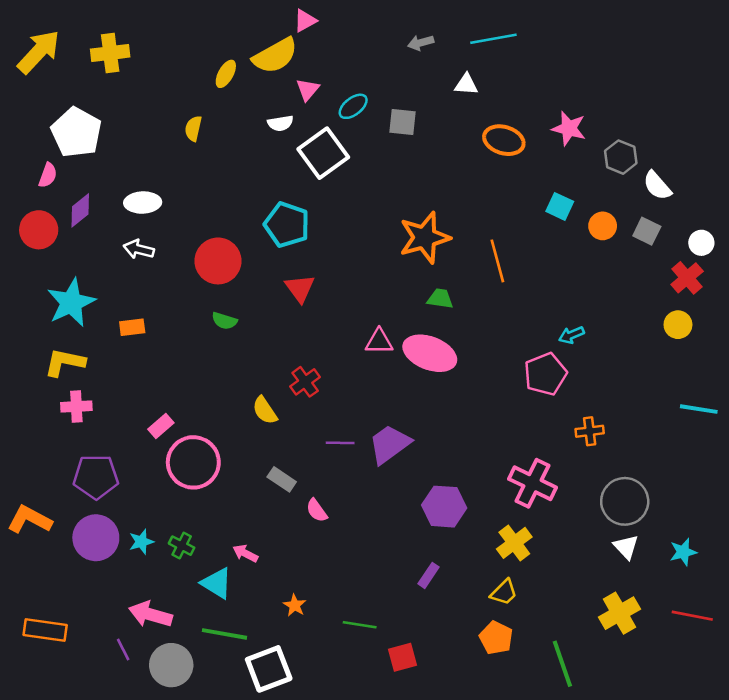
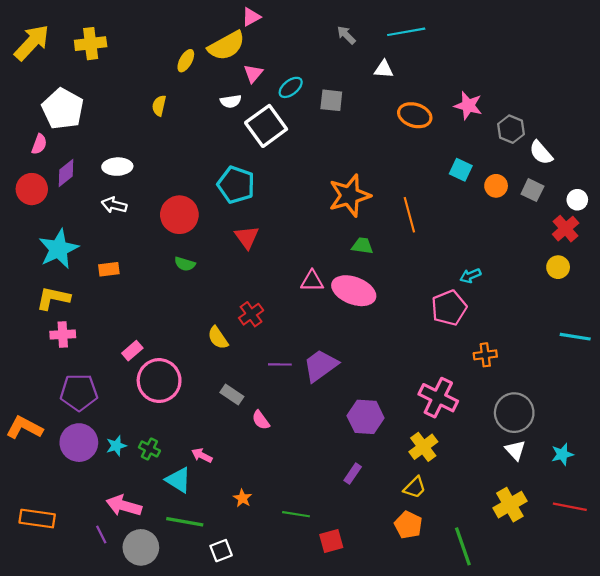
gray arrow: (421, 43) -> (346, 35), turned 60
white square: (269, 669) -> (221, 551), size x0.6

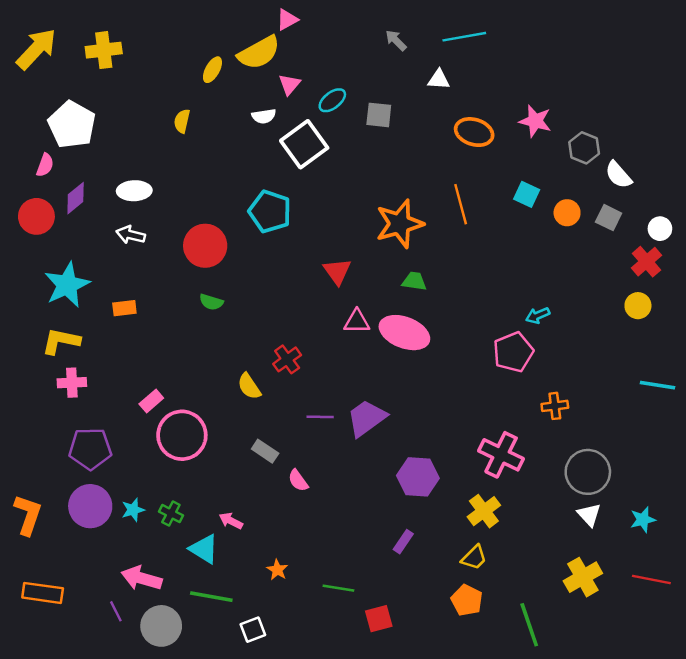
orange line: (409, 215) -> (461, 204), moved
red triangle: (247, 237) -> (337, 271), moved
orange L-shape: (24, 428) -> (28, 515), moved, turned 81

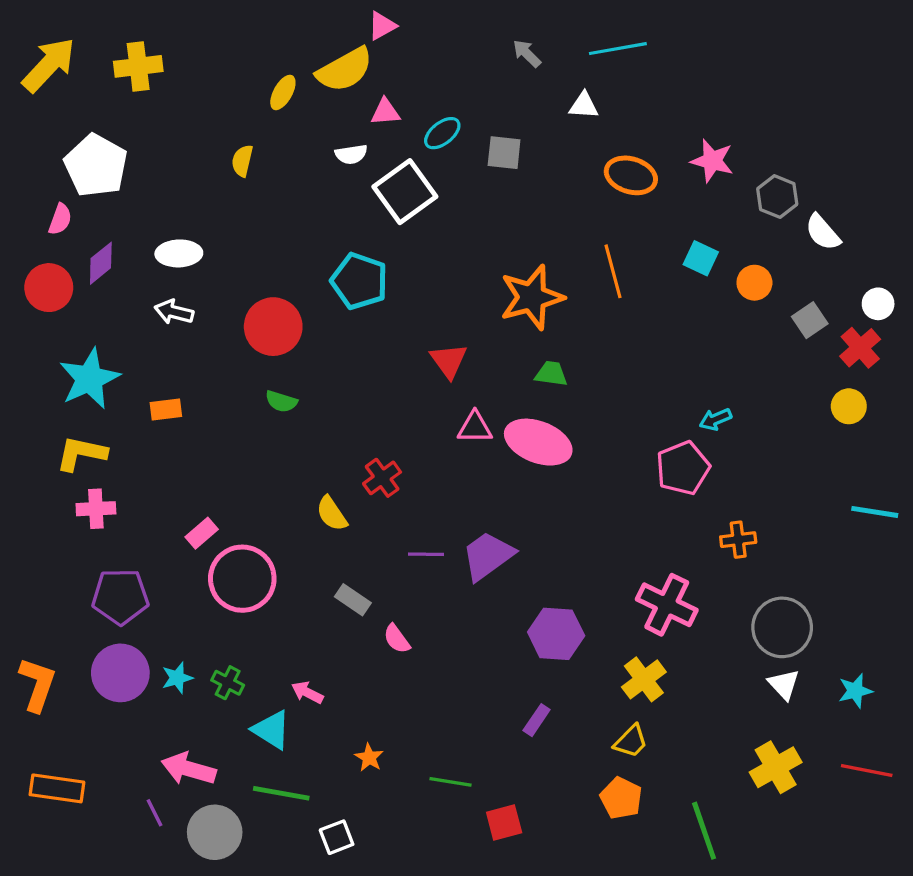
pink triangle: (290, 84) -> (385, 112), turned 45
gray square: (609, 218) -> (810, 320), moved, turned 30

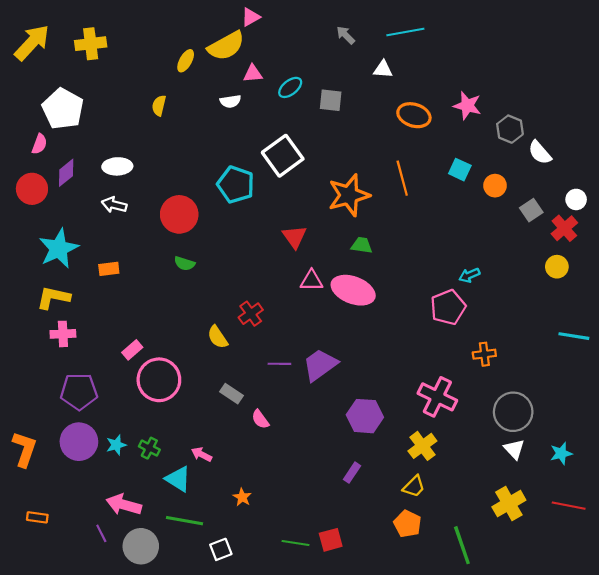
white square: (405, 192) -> (283, 156), moved
green line: (450, 782) -> (295, 543), moved
orange rectangle: (57, 788) -> (37, 517), size x0.6

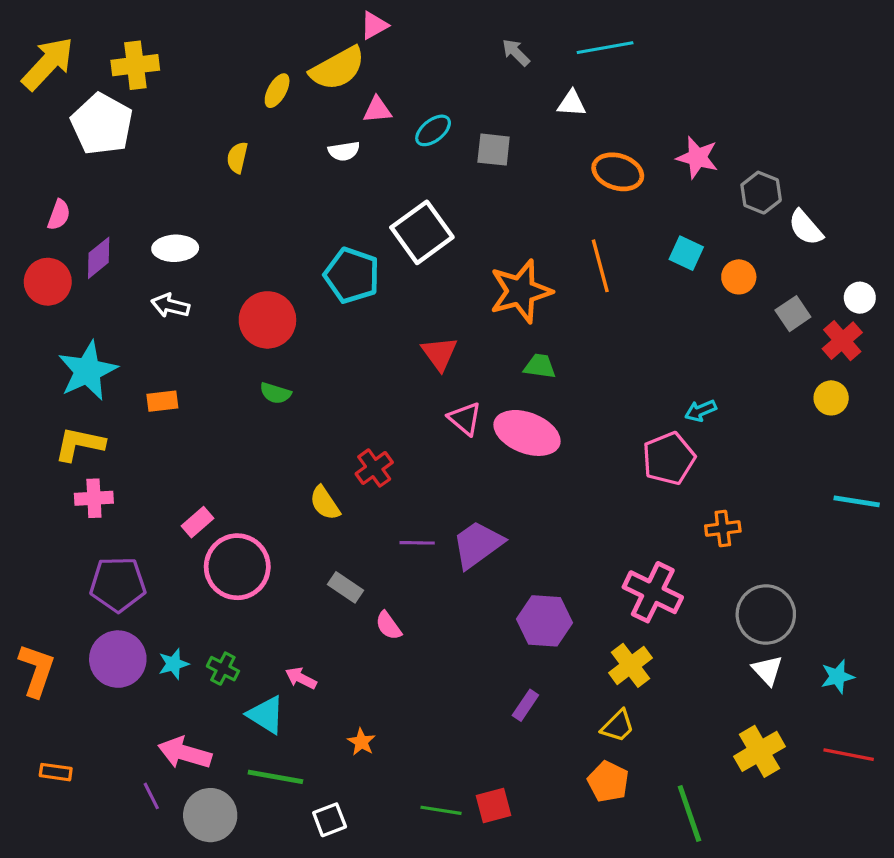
white pentagon: (63, 109) -> (102, 124), moved
pink triangle: (312, 281) -> (465, 419), turned 40

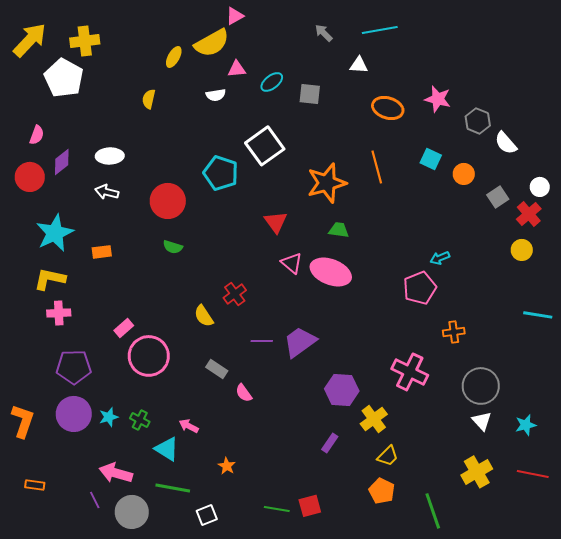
yellow cross: (631, 665) -> (374, 419), moved

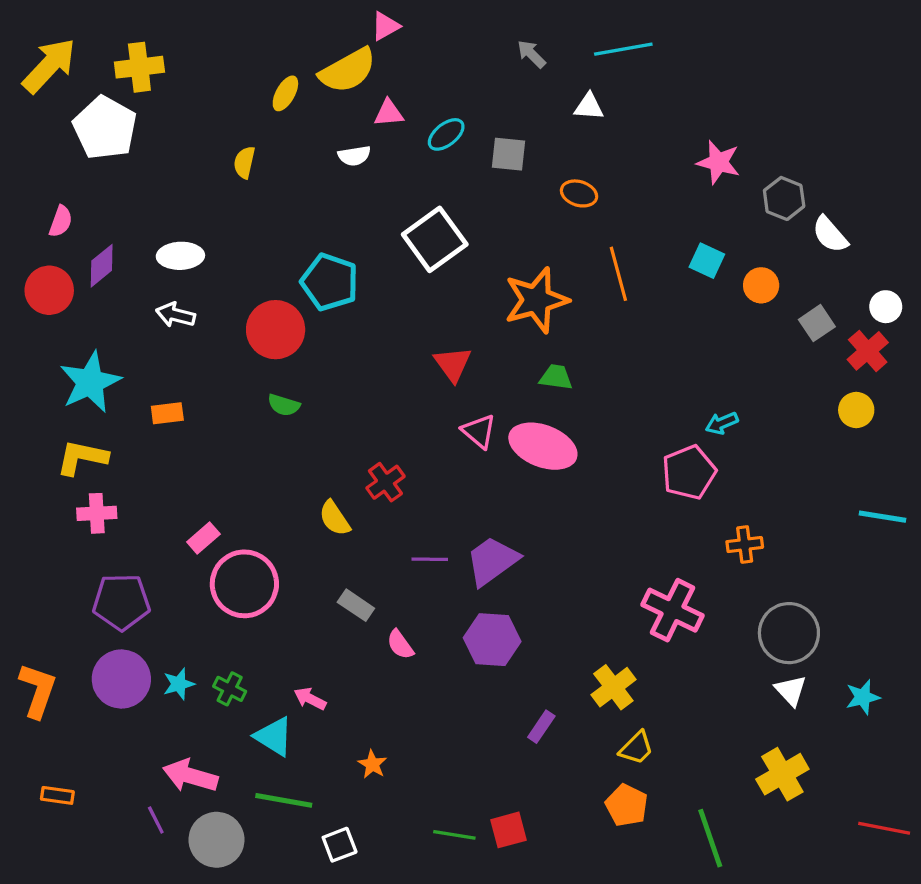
orange ellipse: (388, 108) -> (579, 193), moved, size x0.7
cyan pentagon: (221, 173) -> (330, 282), moved
purple hexagon: (342, 390) -> (492, 640), moved
red line: (533, 474) -> (884, 828), moved

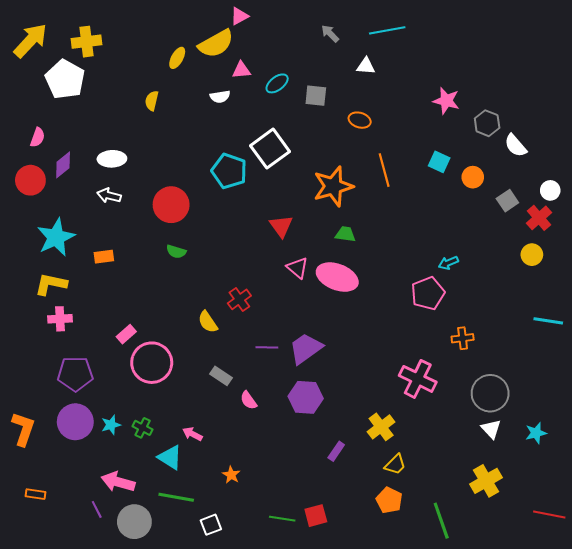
cyan pentagon: (330, 282) -> (229, 171), moved

